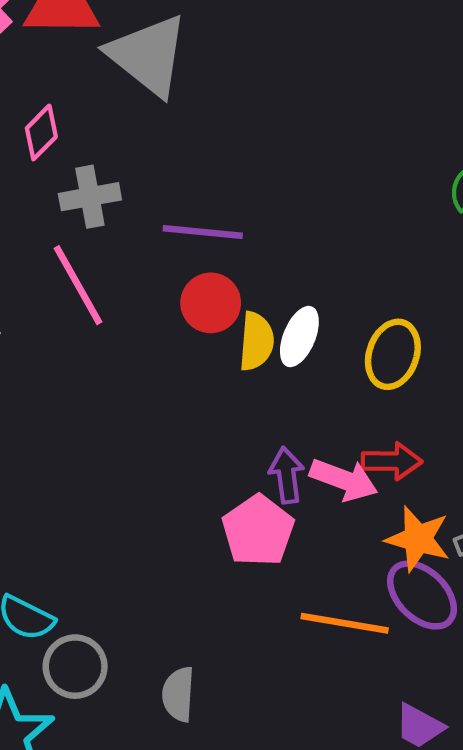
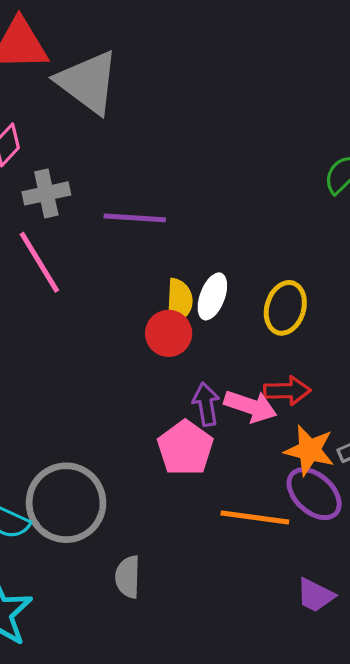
red circle: (211, 303) -> (169, 333), moved
gray circle: (75, 667) -> (66, 503), moved, size x1.6

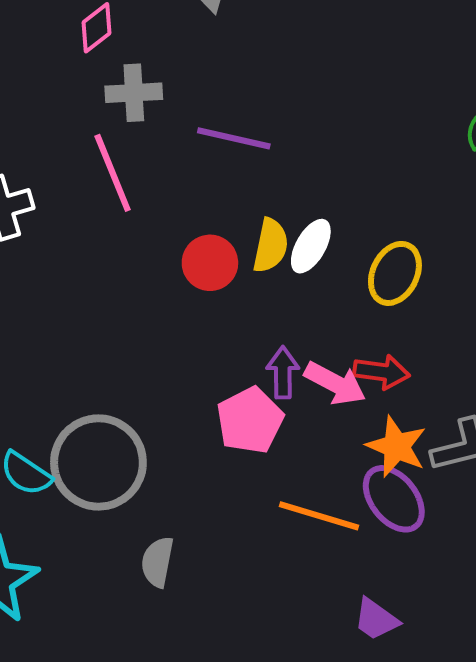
red circle: (169, 333) -> (210, 263), moved

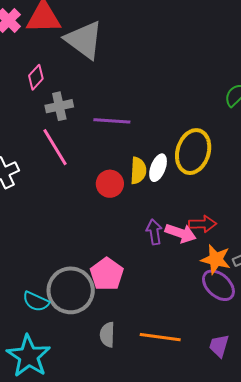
yellow ellipse: (395, 273) -> (193, 152), moved, size x1.4
pink pentagon: (250, 420) -> (107, 274), moved
orange line: (319, 516) -> (160, 337), moved
purple trapezoid: (376, 619) -> (219, 346), turned 80

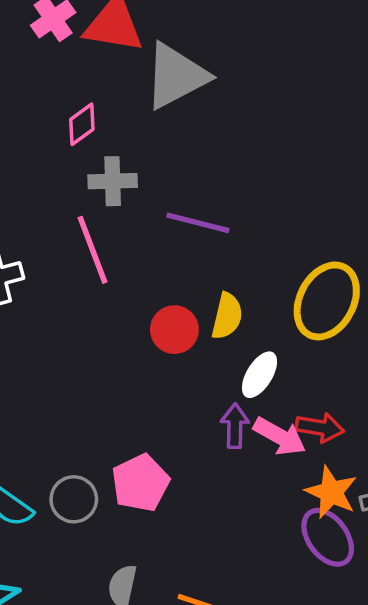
gray triangle: (84, 40) -> (176, 76), turned 45
white ellipse: (158, 168) -> (259, 375), moved
gray circle: (71, 290) -> (74, 499), size x0.6

